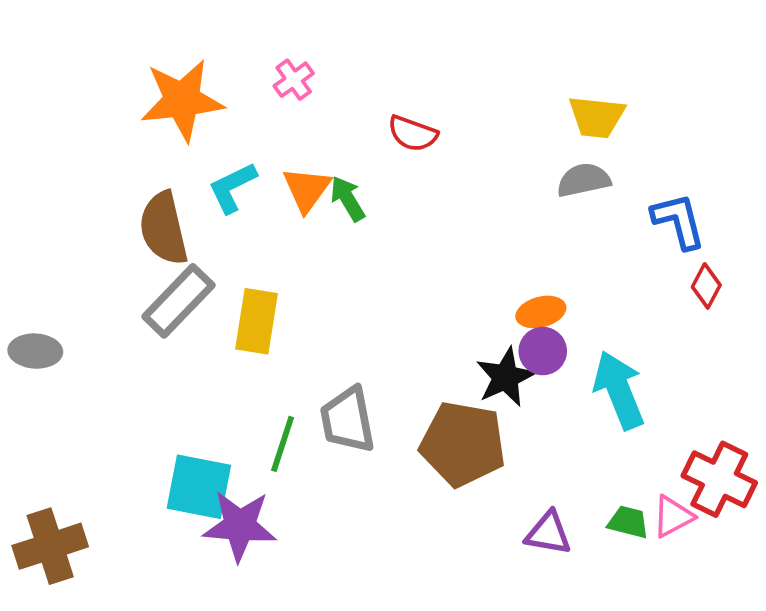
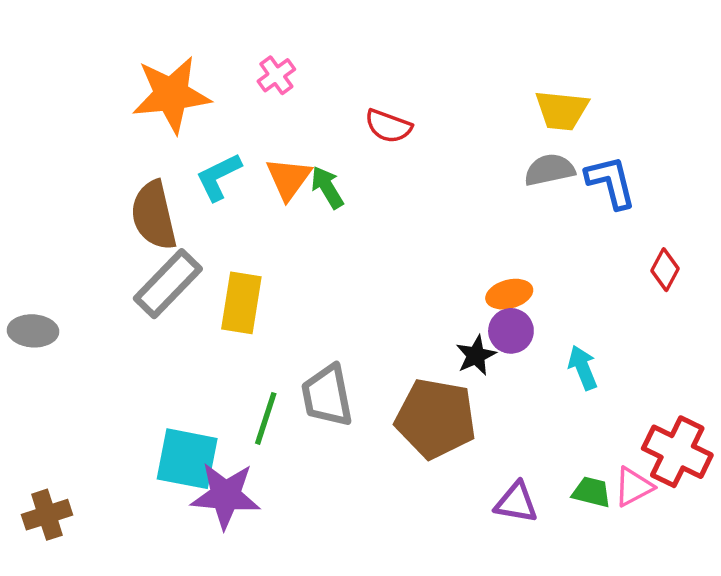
blue L-shape: (678, 221) -> (611, 182), moved
black star: (506, 377) -> (476, 355), size x0.7
cyan arrow: (619, 390) -> (583, 368), size x0.6
brown cross: (50, 546) -> (47, 515), size x0.7

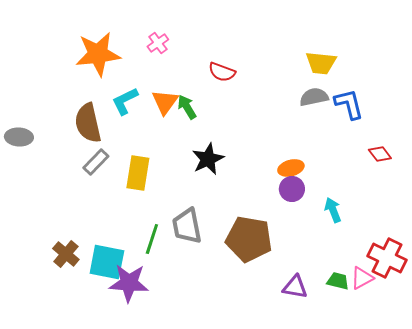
red diamond: (665, 270) -> (380, 154), turned -65
gray rectangle: (168, 284) -> (96, 162), size x0.7
gray ellipse: (33, 331) -> (19, 137), moved
black star: (476, 355) -> (208, 159), moved, size x1.4
brown cross: (47, 515) -> (66, 254), moved, turned -32

